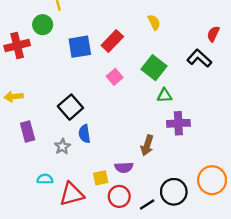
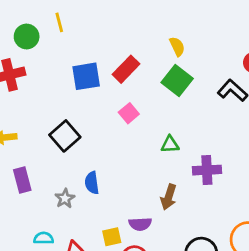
green circle: (43, 25) -> (27, 36), moved
green square: (154, 68) -> (177, 81), moved
green triangle: (164, 95) -> (170, 144), moved
black square: (70, 107) -> (65, 136), moved

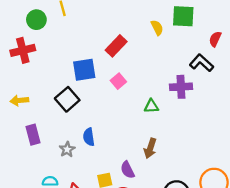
blue square: (86, 76) -> (84, 70), moved
green square: (177, 81) -> (183, 16), moved, turned -35
purple cross: (207, 170) -> (181, 87), moved
purple semicircle: (140, 224) -> (127, 170), turned 66

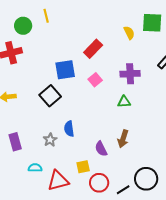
purple cross: (181, 87) -> (130, 74), moved
purple rectangle: (33, 135) -> (15, 142), moved
purple semicircle: (127, 170) -> (101, 149), moved

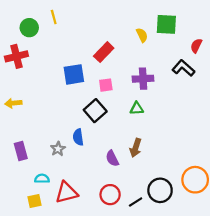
pink square: (95, 80) -> (106, 85), turned 32
black square: (50, 96) -> (95, 111), moved
yellow square: (83, 167) -> (35, 201), moved

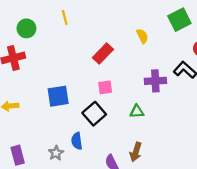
yellow line: (54, 17) -> (65, 17), moved
green square: (166, 24) -> (179, 20), moved, turned -30
blue square: (74, 74) -> (58, 96), moved
purple cross: (143, 79) -> (155, 81), moved

